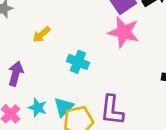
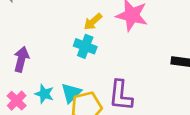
yellow arrow: (41, 34) -> (93, 22), moved

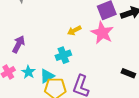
cyan cross: (85, 46) -> (63, 55), moved, turned 35

